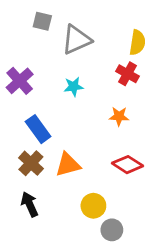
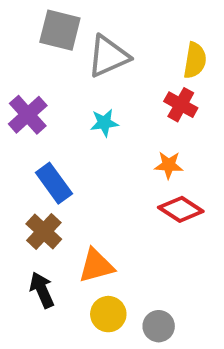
gray square: (42, 21) -> (60, 30), size x1.5
orange triangle: (68, 165) -> (96, 266), moved
red diamond: (127, 165) -> (181, 209), moved
yellow circle: (93, 206) -> (108, 314), moved

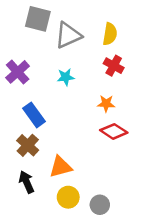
yellow semicircle: (195, 60) -> (110, 34), moved

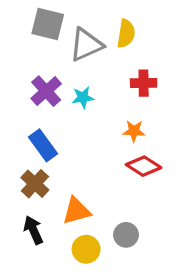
yellow semicircle: (110, 34) -> (126, 34), moved
red cross: (114, 66) -> (144, 83), turned -30
purple cross: (18, 72) -> (46, 91), moved
gray circle: (100, 205) -> (126, 235), moved

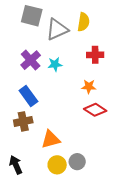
brown cross: (35, 184) -> (23, 121), turned 36
black arrow: (33, 230) -> (16, 165), moved
gray circle: (126, 235) -> (77, 162), moved

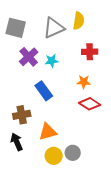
gray square: (32, 16) -> (16, 28), moved
blue rectangle: (28, 96) -> (44, 91), moved
black arrow: (16, 165) -> (17, 142), moved

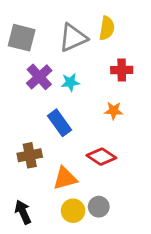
red diamond: (90, 104) -> (101, 157), moved
black arrow: (17, 142) -> (23, 212), moved

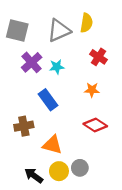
red cross: (122, 70) -> (99, 57), turned 35
red diamond: (101, 157) -> (95, 125), moved
orange triangle: (65, 178) -> (52, 145), turned 30
black arrow: (23, 212) -> (34, 176), moved, turned -30

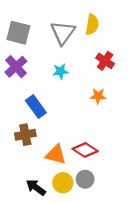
gray triangle: (59, 31) -> (63, 33), turned -30
purple cross: (32, 62) -> (16, 67), moved
blue rectangle: (48, 100) -> (36, 107), moved
red diamond: (95, 125) -> (85, 150), moved

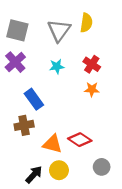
red cross: (105, 61) -> (92, 64), moved
gray circle: (85, 179) -> (102, 167), moved
black arrow: (36, 187) -> (34, 175), turned 96

